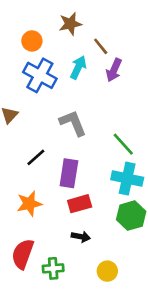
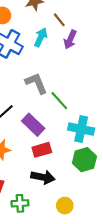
green line: (123, 144) -> (59, 101), moved
purple rectangle: (69, 173) -> (33, 125), turned -55
black arrow: (81, 237) -> (43, 177), size x1.5

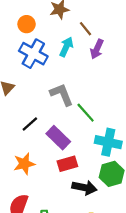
black arrow: (43, 177) -> (84, 188), moved

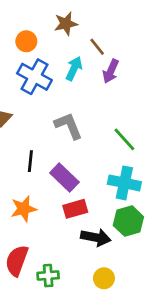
green line: (86, 113) -> (124, 139), moved
black line: (30, 124) -> (30, 161), turned -42

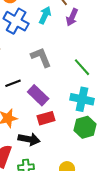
black line: (30, 161) -> (13, 83), turned 63
black arrow: (96, 237) -> (29, 139), moved

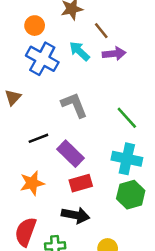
cyan arrow: (45, 15) -> (79, 51), turned -72
purple arrow: (72, 17) -> (114, 54), turned -120
black arrow: (29, 139) -> (76, 215), moved

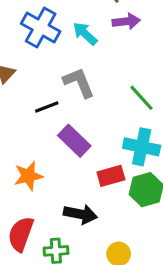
cyan arrow: (79, 51) -> (85, 34), moved
black line: (38, 138) -> (47, 107), moved
red rectangle: (81, 183) -> (111, 176), moved

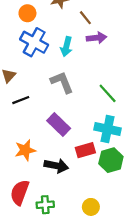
cyan arrow: (85, 34) -> (66, 47), turned -120
black line: (47, 107) -> (21, 100), moved
black arrow: (80, 214) -> (56, 166), moved

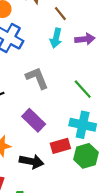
purple arrow: (96, 38) -> (85, 39), moved
cyan arrow: (66, 47) -> (56, 38), moved

